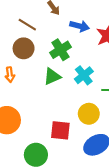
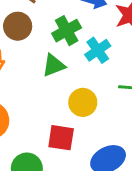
cyan cross: (84, 75) -> (98, 50), moved
yellow circle: (89, 114) -> (83, 102), moved

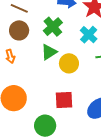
cyan cross: (98, 50) -> (89, 35), moved
yellow circle: (83, 102) -> (69, 63), moved

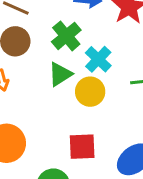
cyan cross: (89, 35) -> (98, 59), moved

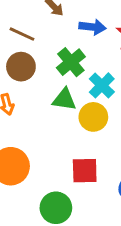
green triangle: (60, 74) -> (64, 99), turned 40

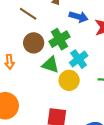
brown circle: (21, 67) -> (34, 43), moved

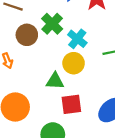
green triangle: (51, 65) -> (55, 81), moved

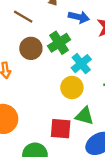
green triangle: (55, 81) -> (84, 116), moved

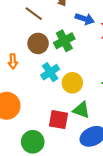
cyan cross: (81, 64) -> (50, 72), moved

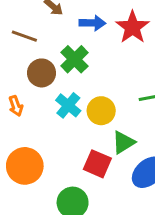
green triangle: (81, 110) -> (123, 142), turned -36
red square: (58, 120) -> (97, 164), turned 30

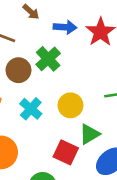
cyan cross: (68, 105) -> (31, 109), moved

